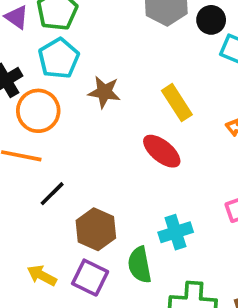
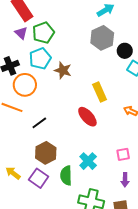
brown star: (104, 92) -> (63, 70), moved
black line: (52, 194) -> (39, 123), moved
cyan cross: (176, 232) -> (88, 161), turned -36

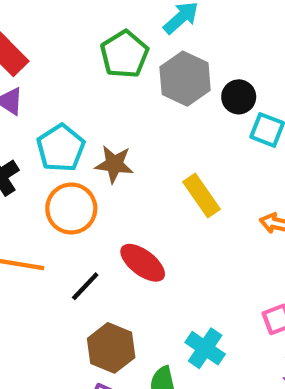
green pentagon: (43, 33) -> (124, 54), moved
orange circle: (25, 85) -> (71, 209), moved
red ellipse: (87, 117) -> (143, 263), moved

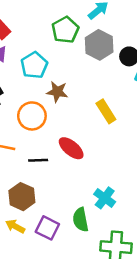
cyan pentagon: (61, 148) -> (34, 65), moved
black line: (85, 286) -> (38, 160), turned 42
brown hexagon: (111, 348) -> (22, 197), moved

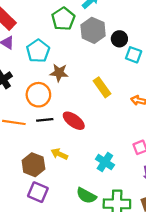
black line: (38, 160) -> (45, 120), moved
green semicircle: (81, 220) -> (86, 196), moved, turned -48
yellow arrow: (15, 226) -> (59, 154), moved
purple square: (47, 228) -> (38, 192), moved

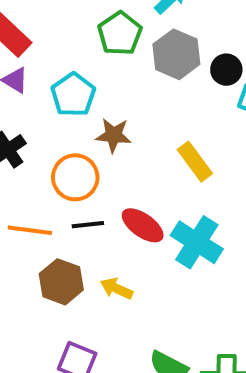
cyan cross: (105, 162) -> (197, 242), moved, size x1.4
brown hexagon: (33, 165) -> (61, 282), moved

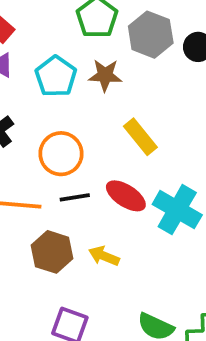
brown star: (114, 135) -> (105, 75), moved
yellow rectangle: (195, 162) -> (140, 137), moved

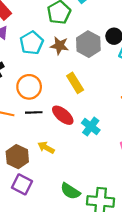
gray hexagon: (151, 35) -> (88, 44), moved
cyan cross: (177, 210) -> (91, 127), size x0.7
brown hexagon: (52, 252) -> (17, 157), moved

